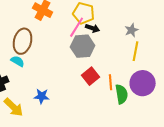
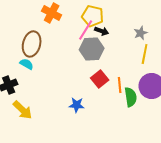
blue star: (42, 96) -> (77, 105), moved

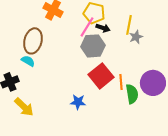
gray star: (141, 33) -> (136, 37), moved
yellow line: (145, 54) -> (129, 25), moved
red square: (100, 79) -> (101, 76), size x1.4

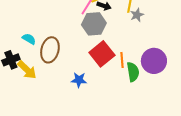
brown ellipse: (33, 41) -> (50, 50), moved
yellow arrow: (24, 107) -> (27, 70), moved

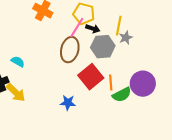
gray hexagon: (94, 24) -> (103, 47), moved
brown ellipse: (50, 50) -> (70, 50), moved
green semicircle: (133, 72) -> (122, 95), turned 72

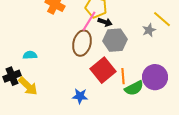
yellow line: (119, 26) -> (162, 19), moved, turned -60
gray star: (126, 38) -> (149, 30), moved
cyan semicircle: (18, 62) -> (30, 55), turned -32

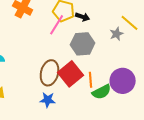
black arrow: (105, 22) -> (83, 17), moved
brown ellipse: (82, 43) -> (50, 73), moved

